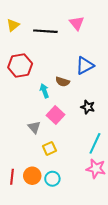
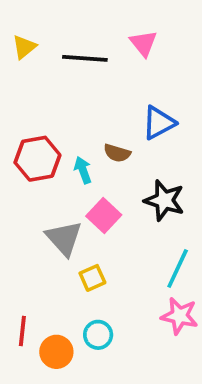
red hexagon: (20, 66) -> (37, 159), moved
black star: (88, 107) -> (164, 200), size x1.5
gray triangle: (34, 127) -> (64, 238), size x1.5
orange circle: (32, 176) -> (56, 352), moved

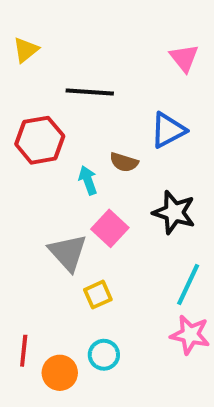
pink triangle: (144, 43) -> (184, 58), moved
black line: (85, 58) -> (90, 92), moved
red hexagon: (37, 159) -> (40, 140), moved

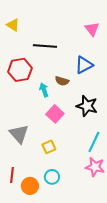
yellow triangle: (26, 50) -> (13, 25), turned -48
gray triangle: (68, 252) -> (19, 134), moved

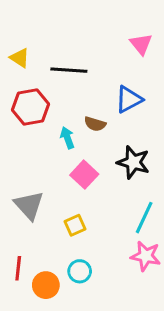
yellow triangle: (13, 25) -> (20, 58), moved

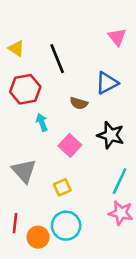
black line: (69, 70) -> (57, 59), turned 64
cyan arrow: (67, 138) -> (42, 122), moved
cyan circle: (80, 271) -> (66, 226), size x1.5

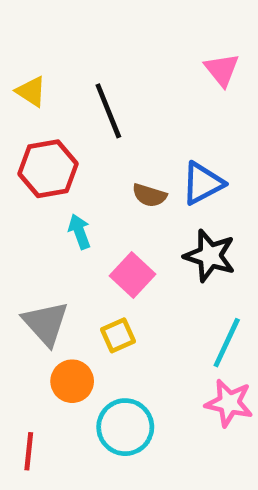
blue triangle: (107, 83) -> (203, 183), moved
yellow square: (62, 187) -> (118, 335), moved
red line: (15, 223) -> (29, 451), moved
orange circle: (38, 237) -> (72, 381), moved

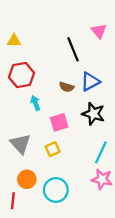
yellow triangle: (31, 91) -> (14, 41), turned -32
black line: (108, 111) -> (73, 49), moved
pink square: (133, 275) -> (59, 122), turned 30
orange circle: (72, 381) -> (27, 179), moved

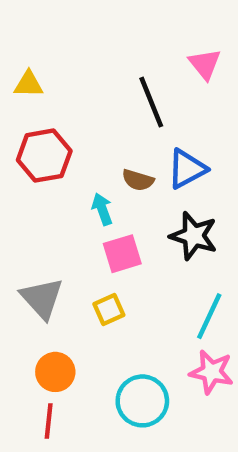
cyan arrow: (35, 103) -> (102, 209), moved
cyan circle: (56, 190) -> (142, 401), moved
red line: (13, 201) -> (49, 421), moved

